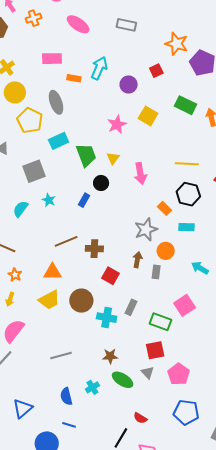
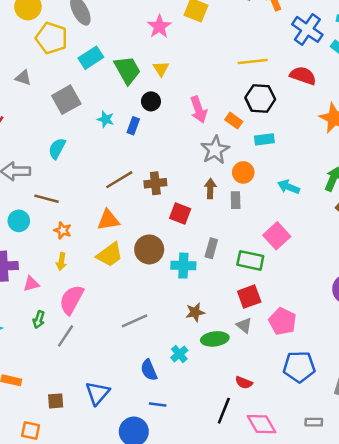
pink arrow: (140, 173) -> (199, 110), moved
cyan star: (49, 200) -> (106, 119), moved
green ellipse: (123, 380) -> (215, 339), turned -30

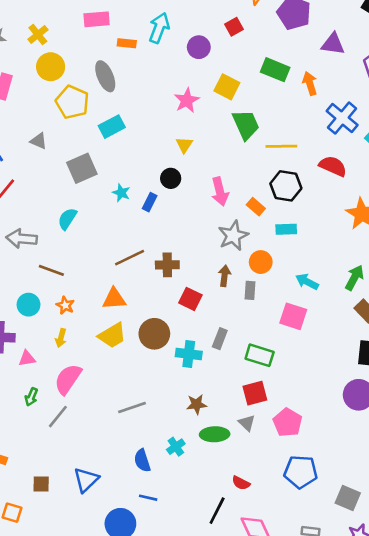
green trapezoid: (127, 70) -> (246, 125), moved
cyan circle: (19, 221) -> (29, 305), moved
pink square: (277, 236) -> (293, 316), moved, turned -35

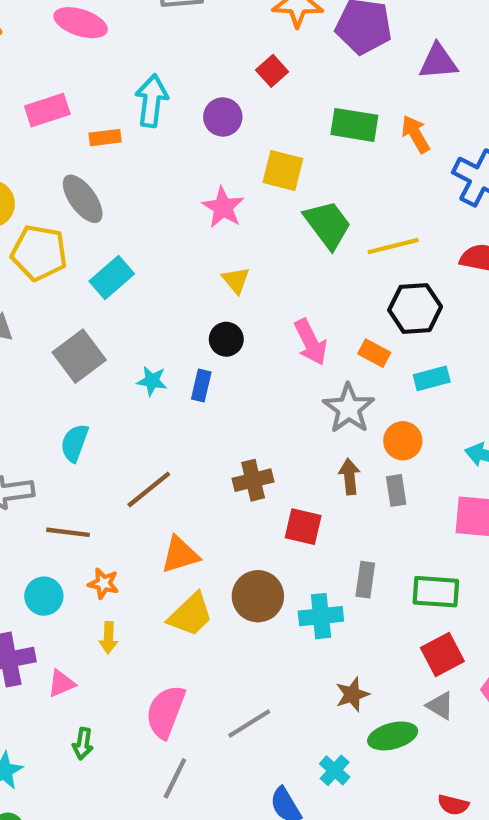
brown line: (130, 258) -> (149, 490), moved
pink semicircle: (68, 379) -> (166, 712), moved
gray line: (58, 417) -> (175, 778), moved

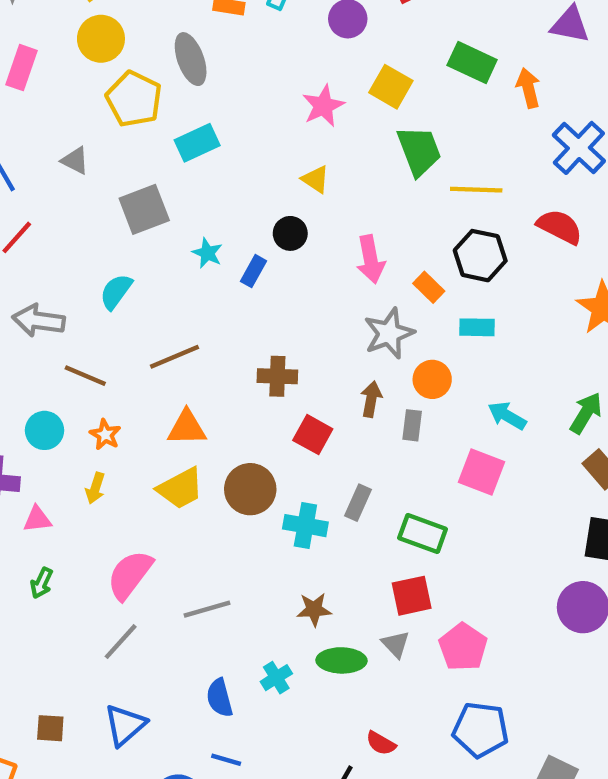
yellow triangle: (236, 280) -> (316, 179), turned -32

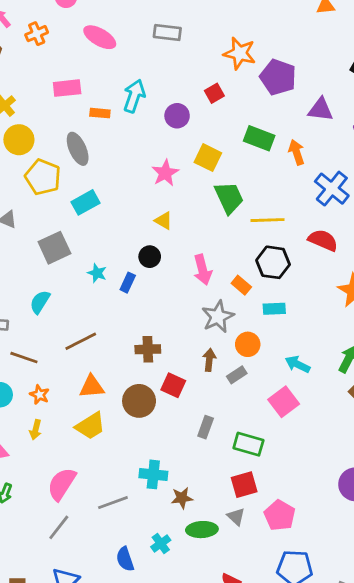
gray rectangle: (412, 425) -> (237, 375), turned 54
pink square: (481, 472) -> (284, 402), turned 36
brown circle: (250, 489) -> (139, 401), moved
cyan cross: (305, 526) -> (153, 474), moved

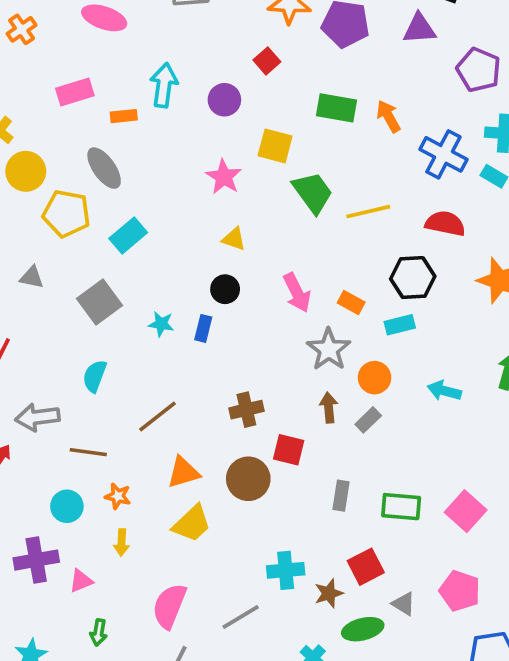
purple triangle: (321, 110) -> (419, 29), moved
black hexagon: (273, 262) -> (413, 278), moved
pink square: (284, 402) -> (466, 511), moved
red square: (244, 485) -> (366, 567), moved

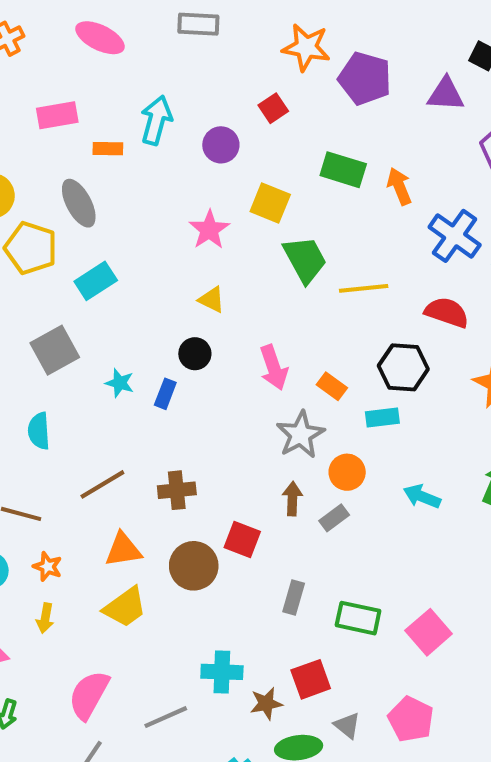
cyan semicircle: (95, 376) -> (39, 431), turned -32
brown cross: (246, 410) -> (177, 490), moved

